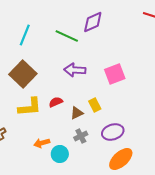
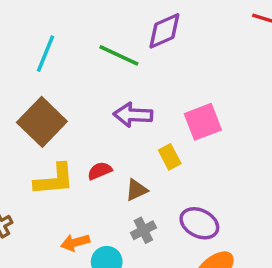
yellow rectangle: (95, 105) -> (170, 157), moved
purple ellipse: (113, 132) -> (199, 223), turned 45

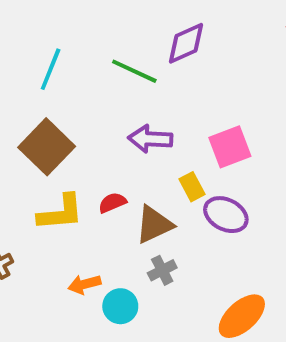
brown triangle: (136, 190) -> (154, 225), size x1.5
purple ellipse: (199, 223) -> (226, 215), moved

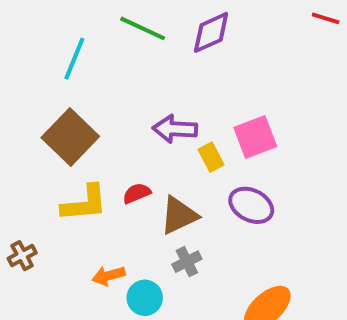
green line: (134, 71) -> (143, 28), moved
yellow rectangle: (192, 187) -> (211, 157), moved

